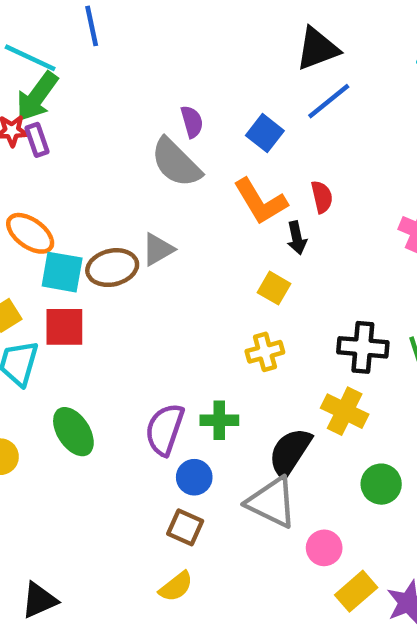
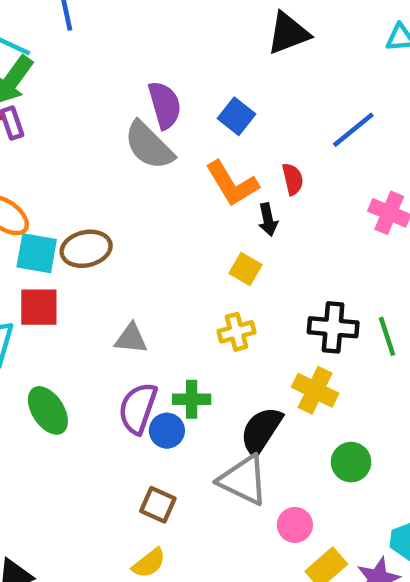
blue line: (329, 101) -> (353, 130), moved
purple semicircle: (192, 122) -> (165, 105), size x1.5
gray triangle: (158, 249) -> (131, 339), moved, turned 36
blue circle: (194, 477) -> (167, 431), moved

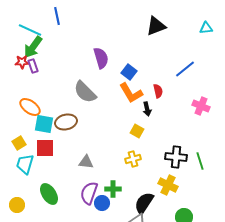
blue square: (237, 116) -> (129, 72), moved
gray semicircle: (149, 145) -> (85, 92), moved

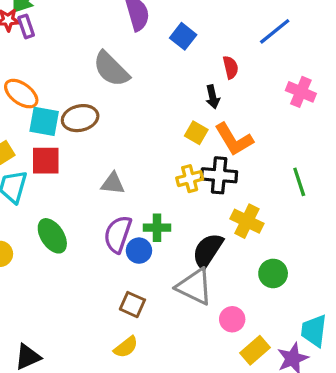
orange L-shape: (131, 93) -> (234, 139), moved
black cross: (176, 157) -> (219, 175), moved

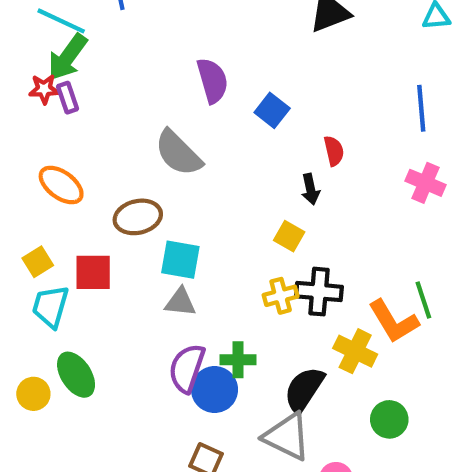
blue line: (275, 31) -> (421, 108), moved, turned -56
cyan square: (44, 121) -> (180, 260), moved
orange L-shape: (234, 139) -> (394, 321), moved
green ellipse: (52, 236) -> (76, 375), moved
blue circle: (139, 251) -> (215, 390), size x1.4

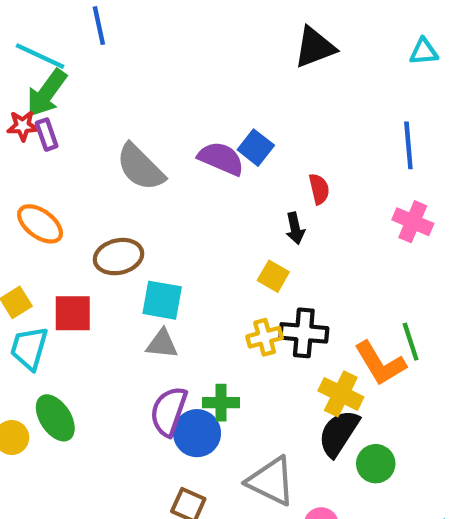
purple semicircle: (212, 81) -> (221, 158), moved, turned -51
gray semicircle: (178, 153) -> (140, 167), moved
black semicircle: (304, 390) -> (339, 433), moved

